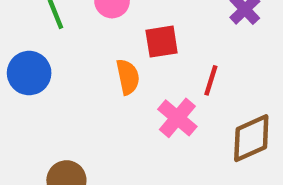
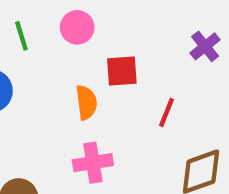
pink cross: (177, 118) -> (93, 163), moved, turned 36

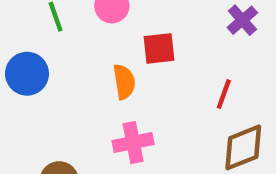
red line: (167, 112) -> (224, 94), moved

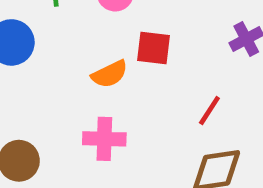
orange semicircle: (124, 82) -> (110, 74), turned 60

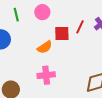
red line: (209, 111) -> (80, 27), moved

